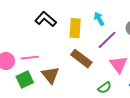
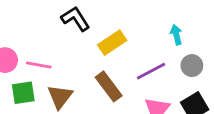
cyan arrow: (99, 19) -> (176, 35), moved
yellow rectangle: (75, 28) -> (112, 43), turned 36

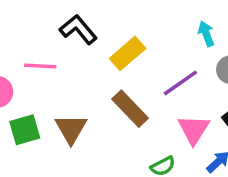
pink line: (39, 65) -> (40, 66), moved

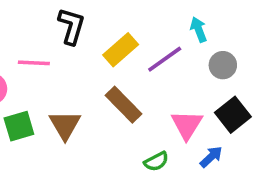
black L-shape: (78, 29) -> (71, 26), turned 57
purple line: (180, 83) -> (165, 59), moved

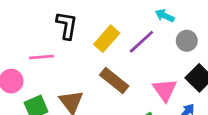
cyan arrow: (199, 30) -> (165, 16), turned -36

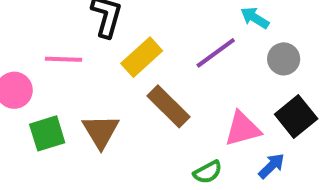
yellow rectangle: (107, 39) -> (142, 57), moved
pink triangle: (165, 90) -> (243, 129), turned 44

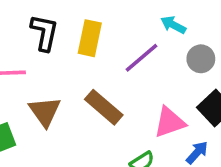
yellow rectangle: (142, 57) -> (90, 38), moved, turned -32
brown triangle: (101, 131) -> (45, 112), moved

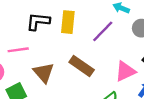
black L-shape: (44, 33) -> (38, 21), turned -90

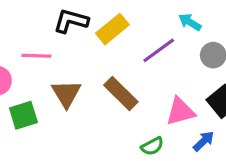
yellow rectangle: (68, 22) -> (112, 29), turned 35

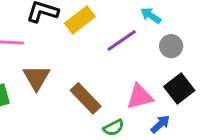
brown rectangle: (121, 93) -> (86, 98), moved

